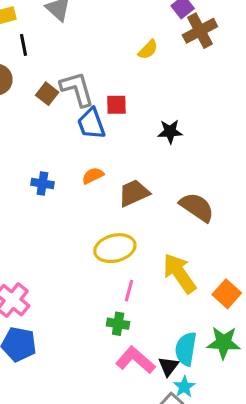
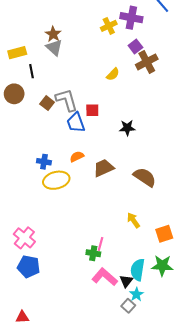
yellow ellipse: (115, 248) -> (56, 180), moved
yellow arrow: (179, 273) -> (133, 220), size x0.6
pink line: (129, 291) -> (101, 244), moved
orange square: (227, 294) -> (164, 234), turned 30

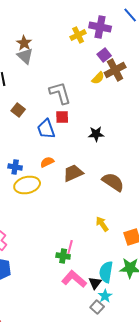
yellow semicircle: (113, 74) -> (98, 78), moved
gray L-shape: (67, 100) -> (60, 93), moved

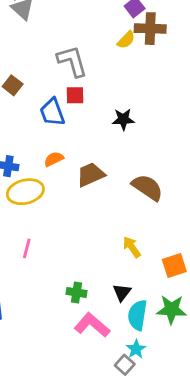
brown cross: (115, 70) -> (150, 29), turned 30
pink line: (70, 247) -> (27, 248), moved
black triangle: (95, 283) -> (122, 292), moved

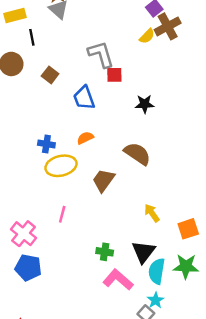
brown cross: (150, 29) -> (168, 26), turned -30
red square: (75, 95) -> (114, 75), moved
brown trapezoid: (91, 175) -> (103, 180), moved, turned -30
brown semicircle: (147, 187) -> (137, 154), moved
black triangle: (122, 292) -> (143, 252), size x1.5

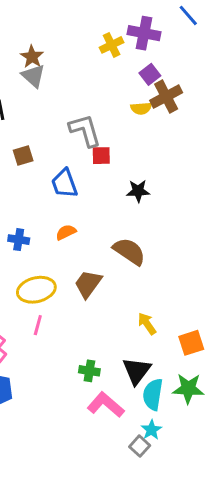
yellow semicircle: (147, 36) -> (141, 108), turned 42
brown square: (50, 75) -> (23, 156), turned 35
yellow ellipse: (61, 166) -> (36, 290), moved

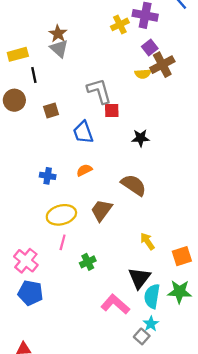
green cross: (89, 371) -> (88, 262), moved, turned -35

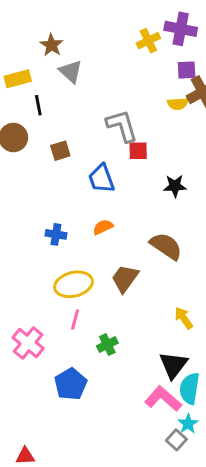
brown star: (58, 34) -> (52, 45), moved
purple square: (150, 47) -> (187, 70), turned 35
blue pentagon: (30, 293) -> (71, 384), moved, turned 30
pink L-shape: (115, 304) -> (163, 399), moved

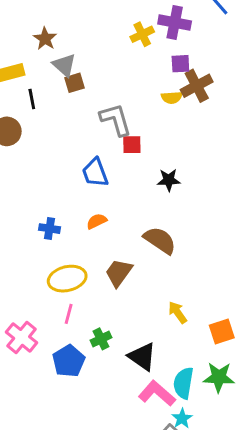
brown square: (60, 151) -> (75, 83), moved
black triangle: (173, 365) -> (142, 357), moved, turned -32
blue pentagon: (71, 384) -> (69, 361), moved

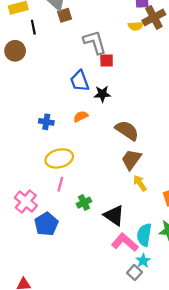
black star: (169, 180) -> (102, 94), moved
brown trapezoid: (119, 273) -> (131, 159), moved
blue pentagon: (69, 361) -> (46, 224), moved

